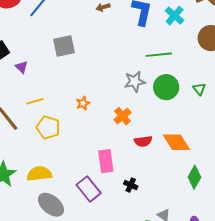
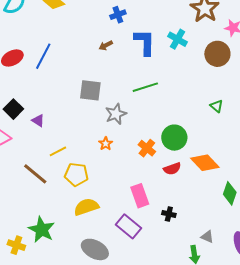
gray square: (64, 46) -> (90, 90), moved, turned 30
green line: (159, 55) -> (145, 87), moved
gray star: (135, 82) -> (116, 114), moved
green circle: (166, 87) -> (174, 138), moved
yellow semicircle: (39, 174) -> (86, 207), moved

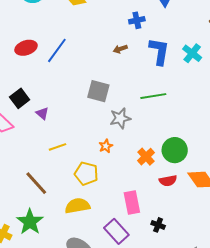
brown line: (35, 174) -> (36, 183), moved
yellow pentagon: (76, 174) -> (86, 173), moved

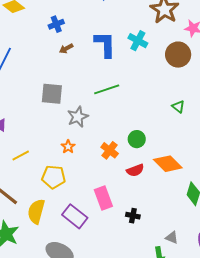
blue cross: (137, 20) -> (56, 24), moved
green circle: (175, 150) -> (137, 139), size x0.7
yellow semicircle: (77, 206) -> (36, 211), moved, turned -55
purple rectangle: (116, 231) -> (75, 216), moved

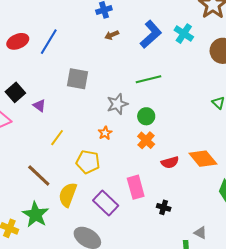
blue L-shape: (105, 44) -> (151, 34), turned 44
gray square: (52, 94) -> (77, 79), moved
green circle: (137, 139) -> (146, 116), moved
yellow line: (21, 155) -> (57, 138), turned -30

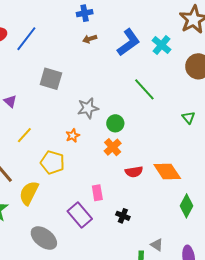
green line: (148, 79) -> (144, 89), moved, turned 55
pink rectangle: (136, 187) -> (97, 193), size x0.7
purple rectangle: (106, 203) -> (80, 215), moved

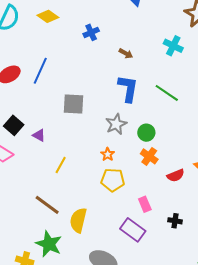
brown arrow: (90, 39) -> (126, 53), moved, turned -120
blue L-shape: (129, 42) -> (128, 88), moved, turned -32
yellow pentagon: (52, 162) -> (113, 180), moved

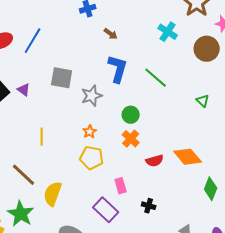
brown arrow: (126, 53) -> (111, 34), moved
gray star: (116, 124) -> (92, 96), moved
purple triangle: (39, 135) -> (24, 90), moved
yellow line: (61, 165) -> (42, 137), turned -36

